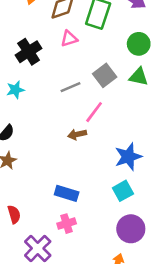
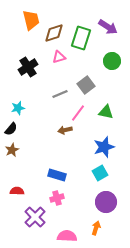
green triangle: (139, 77) -> (106, 112), moved
cyan star: (15, 90) -> (18, 108), moved
red semicircle: (14, 214) -> (17, 191), turned -72

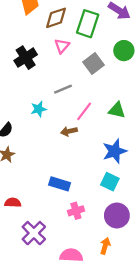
pink triangle: (59, 57) -> (62, 46), turned -32
gray square: (86, 85) -> (93, 63), moved
cyan star: (18, 108) -> (38, 109), moved
cyan square: (100, 173) -> (110, 182), turned -35
pink cross: (57, 198) -> (76, 211), moved

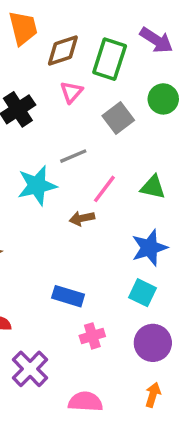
cyan star: (38, 109) -> (37, 185), size x1.6
orange arrow: (105, 246) -> (153, 395), moved

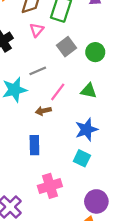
green circle: (163, 99) -> (95, 52), moved
blue rectangle: (68, 296) -> (34, 145), moved, turned 72
pink cross: (92, 336) -> (50, 186), size x1.5
purple circle: (153, 343) -> (96, 201), moved

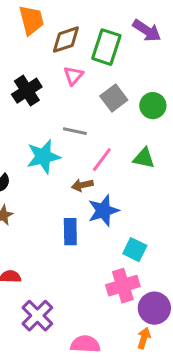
gray line: (38, 71) -> (75, 131), turned 35
blue star: (86, 130) -> (103, 211), moved
pink cross: (50, 186) -> (123, 286), moved

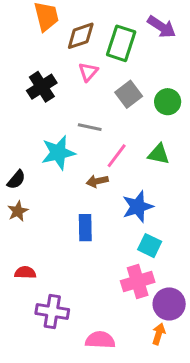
blue star: (103, 211) -> (138, 207), moved
purple cross: (37, 316) -> (52, 311), turned -36

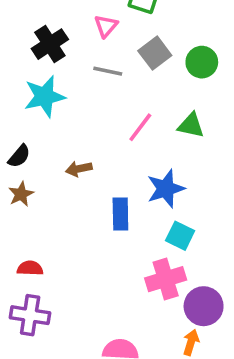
gray line: (90, 127) -> (108, 71), moved
cyan star: (58, 153) -> (44, 96), moved
brown arrow: (97, 181) -> (79, 169), moved
blue rectangle: (85, 228) -> (120, 214), moved
purple cross: (52, 311) -> (30, 315), moved

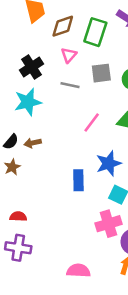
gray square: (155, 53) -> (101, 73), turned 30
brown arrow: (79, 169) -> (33, 143), moved

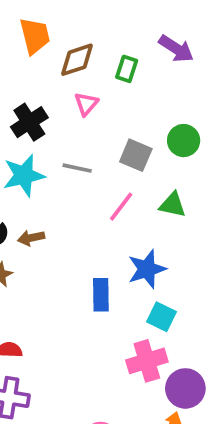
green rectangle: (95, 32) -> (127, 69), size x0.6
gray square: (101, 73) -> (136, 155), moved, turned 30
gray line: (70, 85) -> (77, 168), moved

